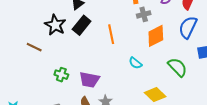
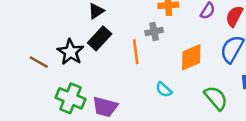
gray cross: (144, 14) -> (154, 31), moved
black star: (55, 25) -> (71, 52), moved
green cross: (61, 75) -> (70, 98), size x1.6

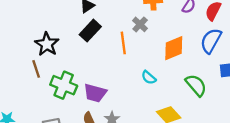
gray cross: (154, 31) -> (140, 24), turned -35
black star: (71, 52) -> (47, 44), moved
brown line: (39, 62) -> (36, 69), moved, turned 42

